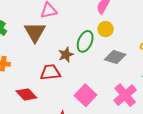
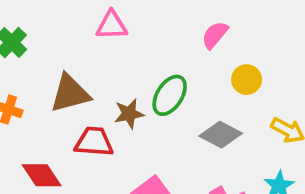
yellow circle: (106, 29) -> (247, 80), moved
brown triangle: (35, 32) -> (70, 93), moved, turned 35

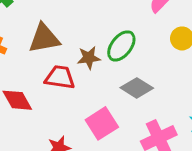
gray diamond: (221, 135) -> (137, 88), moved

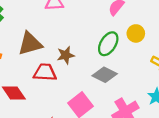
green ellipse: (121, 46) -> (108, 44), moved

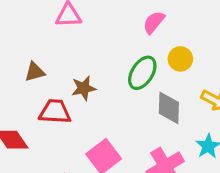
brown triangle: (30, 44) -> (35, 72), size x0.6
gray diamond: (105, 75) -> (169, 108), moved, turned 65

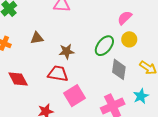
pink semicircle: (154, 22) -> (125, 18), moved
red trapezoid: (55, 112) -> (58, 74), moved

